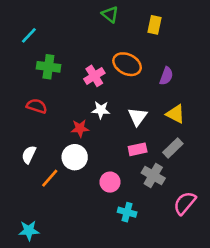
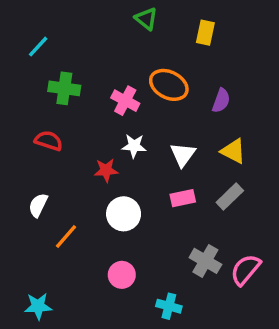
pink cross: (94, 76) -> (125, 101), turned -30
white circle: (75, 157) -> (124, 214), moved
gray cross: (153, 175) -> (205, 261), moved
pink circle: (110, 182) -> (122, 275), moved
cyan cross: (127, 212) -> (169, 306), moved

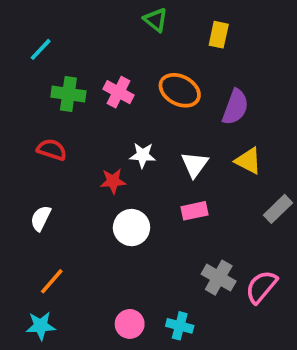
pink cross: (125, 101) -> (119, 92), moved
purple semicircle: (221, 101) -> (235, 107), size x1.4
gray rectangle: (230, 196) -> (278, 209), moved
orange line: (66, 237) -> (52, 281), moved
pink circle: (122, 275) -> (130, 324), moved

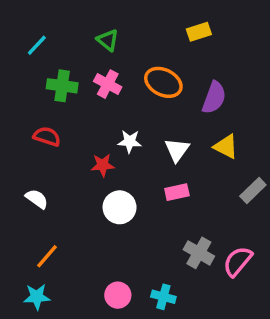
green triangle: (156, 20) -> (108, 40), moved
yellow rectangle: (219, 35) -> (199, 32), turned 60
white semicircle: (41, 218) -> (37, 199), turned 100

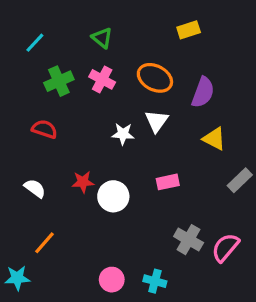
green cross: (62, 86) -> (59, 81), turned -32
white triangle: (177, 150) -> (157, 121), moved
red star: (103, 165) -> (83, 182), moved
cyan star: (37, 297) -> (17, 278), moved

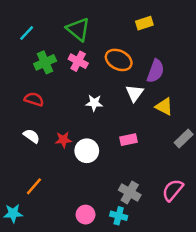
green triangle: (102, 38) -> (78, 29), size x1.5
white triangle: (157, 121) -> (135, 93), moved
white semicircle: (35, 188) -> (32, 136), moved
gray cross: (189, 240) -> (130, 192), moved

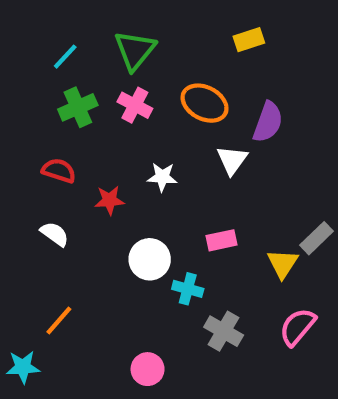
green triangle: (78, 29) -> (135, 50), turned 30
cyan line: (27, 33) -> (65, 57), moved
yellow triangle: (164, 107) -> (283, 264), moved, turned 36
red star: (63, 140) -> (110, 200), moved
cyan cross: (119, 216) -> (188, 289), moved

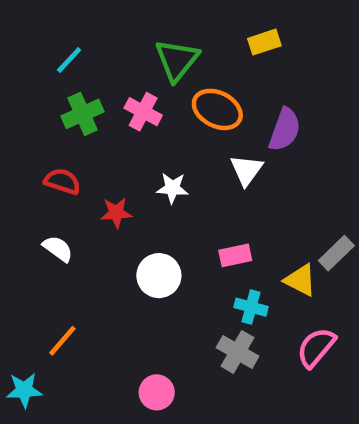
green triangle: (135, 50) -> (177, 60), moved
yellow triangle: (283, 264) -> (300, 280), turned -36
cyan cross: (188, 289) -> (251, 307), moved

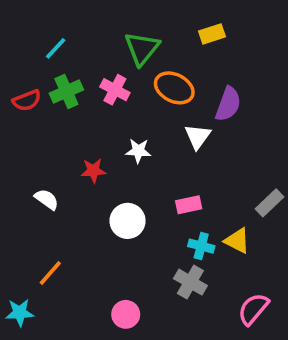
red semicircle: (62, 181) -> (27, 100), moved, turned 140
yellow triangle: (300, 280) -> (237, 241), moved
pink semicircle: (316, 347) -> (253, 309), moved

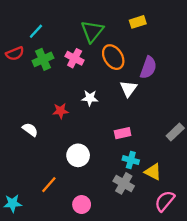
orange ellipse: (174, 88) -> (113, 57), turned 30
red semicircle: (27, 100) -> (15, 54), moved
white circle: (128, 221) -> (78, 155), moved
yellow triangle: (237, 241) -> (153, 172), moved
orange line: (50, 273) -> (49, 185), moved

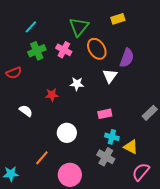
red semicircle: (15, 54) -> (14, 73), moved
pink circle: (82, 205) -> (70, 175), size x1.5

